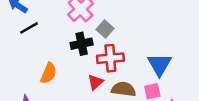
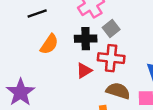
orange semicircle: (49, 73) -> (49, 44), moved
red triangle: (95, 82) -> (84, 71), moved

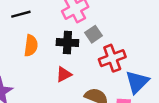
orange semicircle: (49, 44) -> (31, 46), turned -30
red cross: (111, 58) -> (112, 58), moved, turned -30

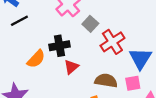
black cross: (67, 43) -> (59, 46), moved
orange semicircle: (31, 46) -> (36, 59), moved, turned 48

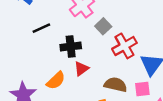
black line: (19, 21) -> (41, 28), moved
orange semicircle: (36, 59) -> (56, 81), moved

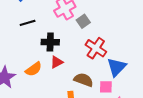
gray square: (103, 26) -> (83, 21), moved
red cross: (124, 46) -> (96, 48), turned -35

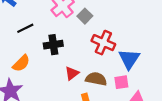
red triangle: (57, 62) -> (72, 73), moved
orange semicircle: (34, 69) -> (21, 63), moved

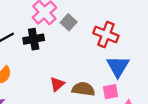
red cross: (103, 43) -> (106, 34), moved
black cross: (53, 45) -> (34, 39), moved

